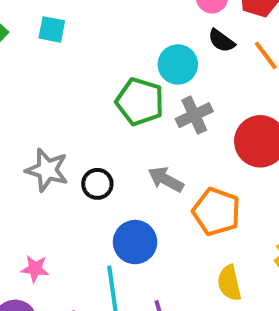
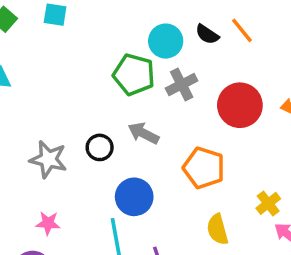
black semicircle: (221, 41) -> (207, 34), moved
gray star: (47, 170) -> (48, 159), moved
gray arrow: (166, 179) -> (143, 133), moved

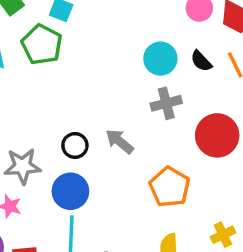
green pentagon: (134, 75) -> (42, 44), moved
gray star: (48, 159) -> (22, 166), moved, turned -30
blue circle: (134, 197) -> (70, 191), moved

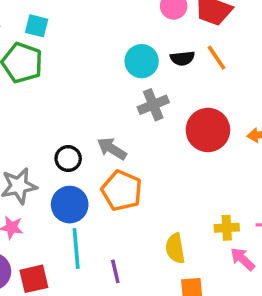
black semicircle: (201, 61) -> (182, 58), turned -45
orange pentagon: (170, 187) -> (122, 191), moved
yellow cross: (223, 235) -> (227, 228), turned 30

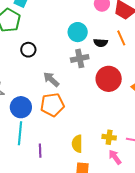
black semicircle: (182, 58) -> (101, 43), moved
black circle: (68, 159) -> (28, 50), moved
orange pentagon: (122, 191) -> (52, 105), turned 30

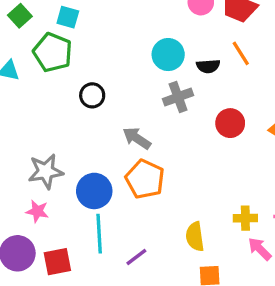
red circle: (109, 79) -> (230, 123), size x0.7
orange pentagon: (52, 105) -> (145, 179), turned -30
purple line: (40, 151) -> (136, 257), turned 64

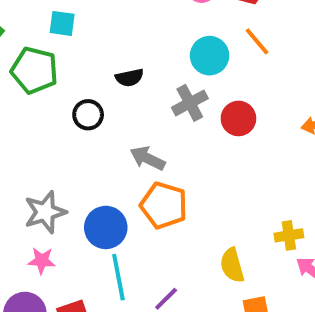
cyan square: (68, 17) -> (62, 23), moved
cyan circle: (168, 55) -> (210, 56), moved
black semicircle: (208, 66) -> (129, 78), moved
red circle: (230, 123) -> (238, 118), moved

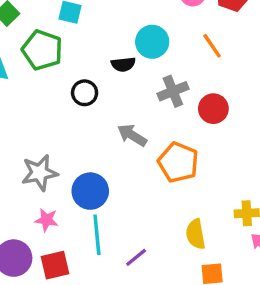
orange line: (257, 41) -> (212, 46), moved
cyan circle: (210, 56) -> (152, 42), moved
orange pentagon: (164, 205) -> (178, 162), moved
pink star: (42, 261) -> (46, 220), moved

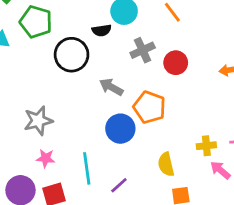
black circle: (85, 93) -> (72, 55), size x1.6
blue circle: (90, 191) -> (120, 129), moved

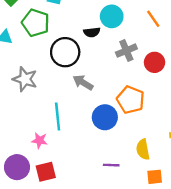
gray arrow: (111, 87) -> (83, 83), moved
gray star: (38, 121) -> (25, 79), moved, turned 30
cyan line: (87, 168) -> (58, 117), moved
purple line: (119, 185) -> (111, 165), moved, turned 42

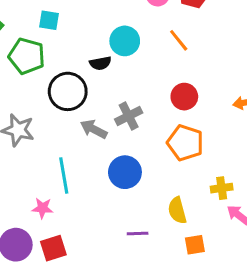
gray cross: (126, 51) -> (129, 116), moved
orange pentagon: (131, 100) -> (185, 143), moved

